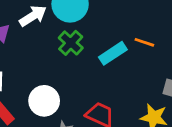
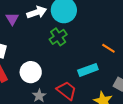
cyan rectangle: (113, 53) -> (88, 70), moved

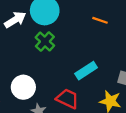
orange line: (108, 48) -> (100, 20), moved

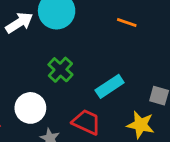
green cross: (45, 41) -> (60, 70), moved

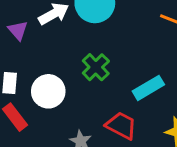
white circle: (30, 108) -> (48, 91), moved

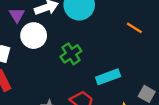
white circle: (48, 91) -> (34, 36), moved

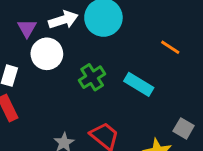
cyan rectangle: (108, 77) -> (139, 84), moved, turned 50

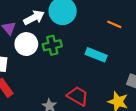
green cross: (92, 77) -> (52, 45), moved, turned 30

